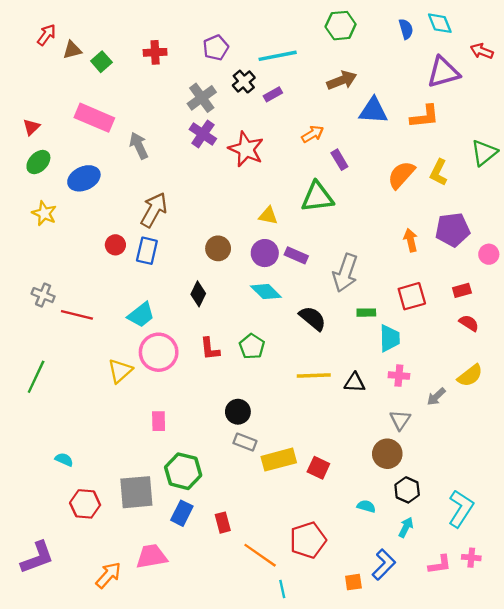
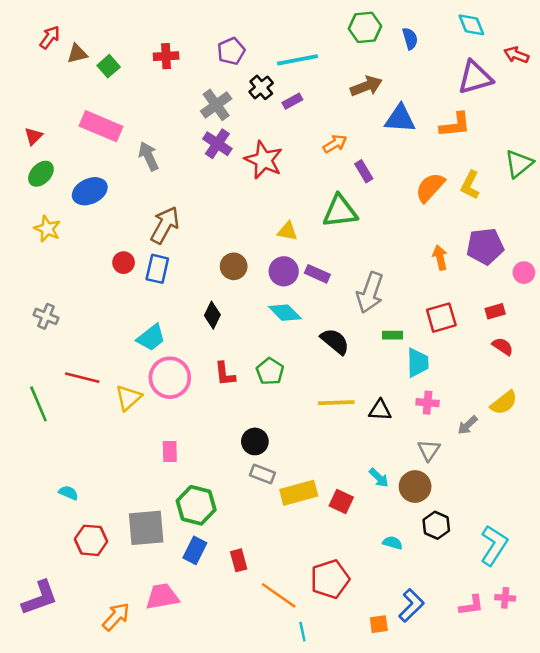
blue semicircle: (406, 29) -> (410, 39), moved
red line: (77, 315) -> (82, 378), moved
green line: (36, 377) -> (38, 404), turned -48
cyan arrow: (406, 527) -> (379, 478), moved, turned 108

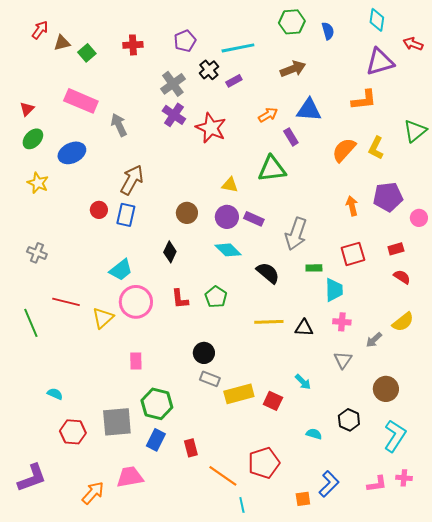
cyan diamond: (471, 25) -> (377, 20), turned 30
blue triangle: (400, 119) -> (309, 110), moved
brown circle: (415, 487) -> (386, 389), moved

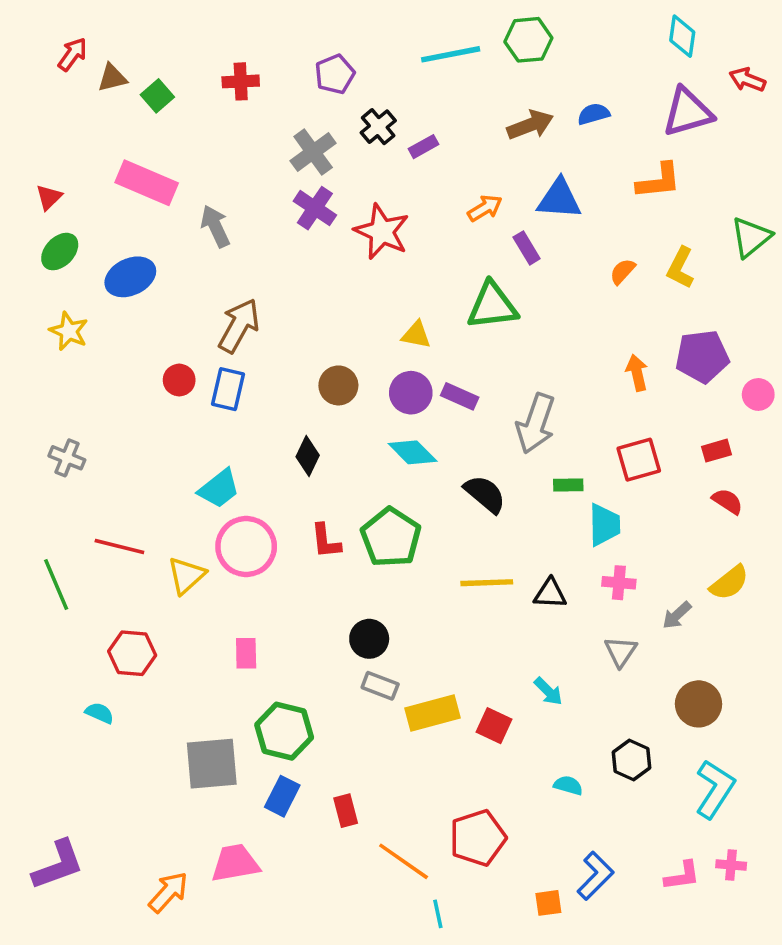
blue semicircle: (328, 31) -> (594, 114), moved, turned -90
cyan line: (238, 48) -> (451, 54), moved
orange semicircle: (344, 150) -> (623, 271), size x0.6
green pentagon: (216, 297) -> (391, 537), size x1.5
red hexagon: (73, 432) -> (132, 653), moved

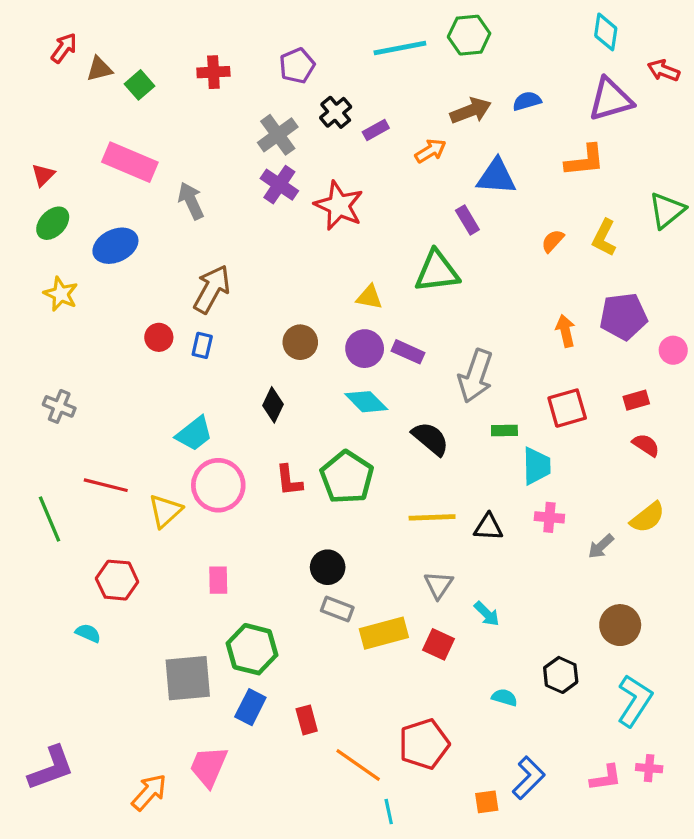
orange arrow: (485, 208) -> (430, 151), moved
blue rectangle: (228, 389) -> (202, 345), size x0.7
gray triangle: (621, 651) -> (439, 585), moved
pink trapezoid: (235, 863) -> (209, 767), turned -57

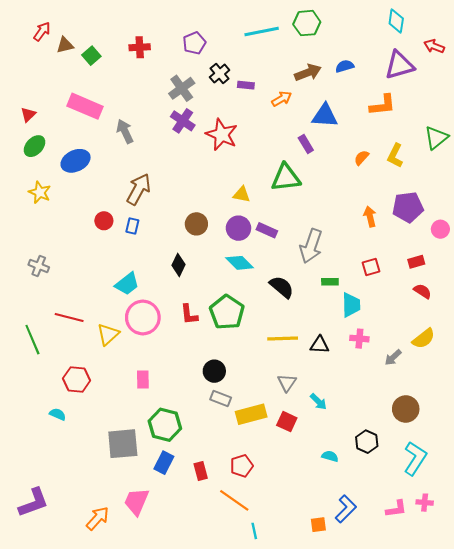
purple rectangle: (376, 130) -> (246, 85), turned 35
red square: (567, 408) -> (371, 267), size x0.7
red pentagon: (424, 744) -> (242, 466), moved, size x0.7

